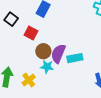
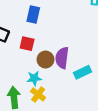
cyan rectangle: (75, 58) -> (82, 72), moved
cyan star: (47, 67) -> (34, 78), moved

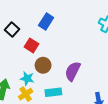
purple semicircle: (62, 58) -> (73, 71), moved
cyan rectangle: (82, 72) -> (53, 92), moved

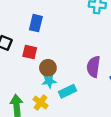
purple semicircle: (73, 71) -> (93, 67), moved
cyan star: (27, 78) -> (49, 81), moved

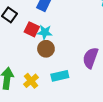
cyan star: (49, 81) -> (45, 32), moved

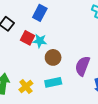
brown circle: (46, 49) -> (53, 57), moved

